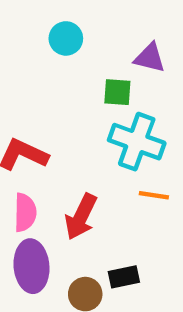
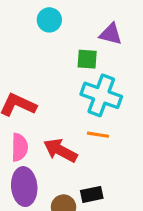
orange line: (154, 195) -> (98, 135), moved
red arrow: (81, 217) -> (60, 150), turned 92

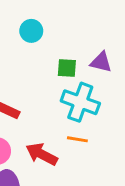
purple triangle: (111, 34) -> (101, 62), moved

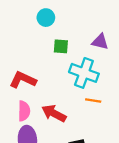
green square: (67, 68) -> (61, 46), moved
orange line: (77, 139) -> (93, 101), moved

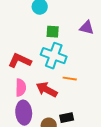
cyan cross: (84, 73) -> (54, 56), moved
orange line: (93, 101) -> (70, 79), moved

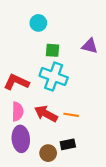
orange line: (70, 79) -> (71, 115), moved

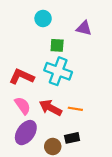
purple triangle: (90, 46) -> (84, 28), moved
pink semicircle: (18, 112) -> (23, 106), turned -36
purple ellipse: (21, 139) -> (26, 133), turned 40

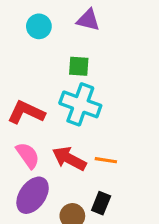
cyan circle: (43, 18) -> (39, 26), moved
purple triangle: (84, 28) -> (88, 20), moved
black rectangle: (72, 138) -> (101, 203), turned -56

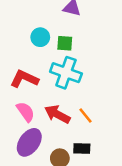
cyan circle: (39, 26) -> (40, 37), moved
orange line: (106, 160) -> (85, 115), turned 42
black rectangle: (101, 203) -> (82, 148), turned 70

